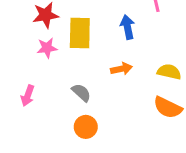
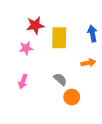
pink star: (47, 48) -> (26, 48), moved
orange circle: (86, 127) -> (72, 97), moved

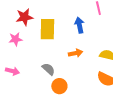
pink arrow: (23, 81) -> (12, 71), turned -96

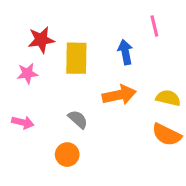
orange arrow: (75, 53) -> (119, 95), size x1.5
orange circle: (59, 86) -> (67, 155), moved

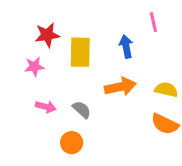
pink arrow: (23, 122) -> (46, 107), moved

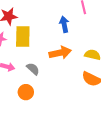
yellow rectangle: (80, 52) -> (23, 37), moved

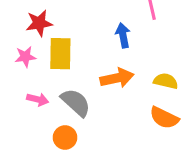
gray semicircle: (33, 69) -> (76, 102), size x1.5

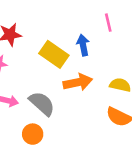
yellow rectangle: (60, 54) -> (54, 54), moved, turned -56

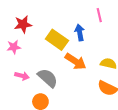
orange arrow: (78, 82) -> (75, 61), turned 45

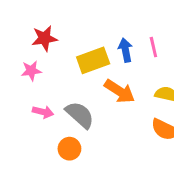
pink line: (99, 15) -> (153, 47), moved
yellow rectangle: (57, 40) -> (93, 60), turned -55

